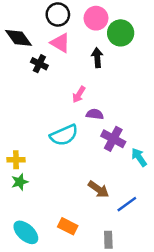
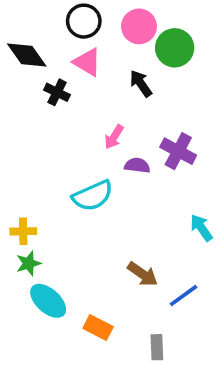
black arrow: (97, 58) -> (141, 83), turned -30
purple cross: (113, 139) -> (178, 151), moved
cyan ellipse: (26, 232) -> (48, 301), moved

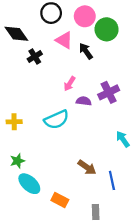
pink triangle: (87, 62) -> (64, 40), moved
black cross: (57, 92) -> (35, 57), turned 32
purple cross: (178, 151) -> (109, 92), turned 36
yellow cross: (23, 231) -> (14, 122), moved
blue line: (184, 295) -> (112, 180), turned -66

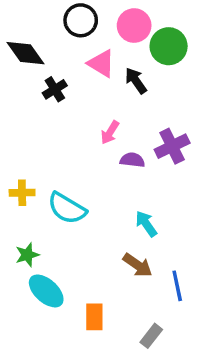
cyan semicircle: (57, 120) -> (67, 208), moved, turned 55
cyan arrow: (123, 139) -> (146, 224), moved
orange rectangle: (60, 200) -> (94, 317), turned 63
gray rectangle: (96, 212) -> (151, 336), turned 40

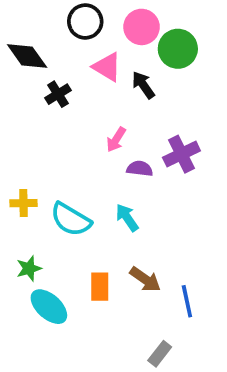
cyan arrow: (146, 224) -> (127, 218), moved
orange rectangle: (94, 317) -> (100, 287), moved

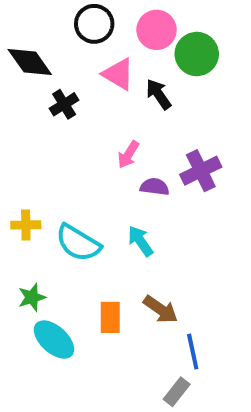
blue line: (187, 301) -> (193, 352), moved

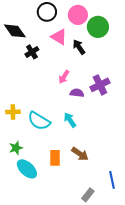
blue line: (193, 352) -> (112, 180), moved

